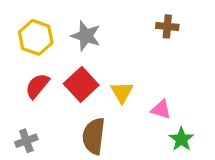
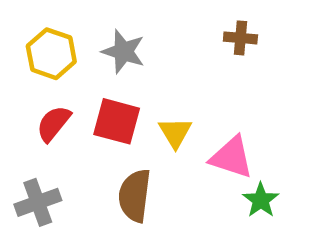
red square: (81, 84) -> (117, 121), turned -32
pink triangle: (161, 109) -> (231, 157), size x1.5
gray cross: (26, 141) -> (38, 202), size x1.4

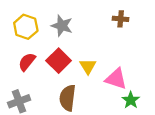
red square: (117, 121) -> (59, 61), turned 30

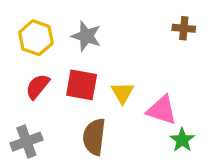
brown cross: (121, 19) -> (184, 28), moved
red square: (59, 61) -> (82, 85), turned -35

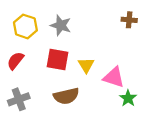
red semicircle: (37, 86) -> (15, 61), moved
brown semicircle: (94, 137) -> (66, 96), turned -110

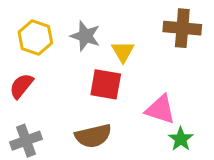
brown cross: (129, 20) -> (182, 28), size x1.6
red square: (57, 60) -> (106, 84), moved
yellow triangle: (86, 65) -> (123, 52), moved

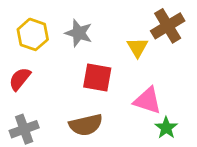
brown cross: (182, 28) -> (168, 26), turned -36
yellow triangle: (123, 52) -> (138, 47), moved

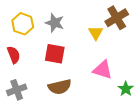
red square: (97, 78) -> (55, 54), moved
red semicircle: (20, 79) -> (14, 55), turned 120
green star: (166, 128) -> (126, 89), moved

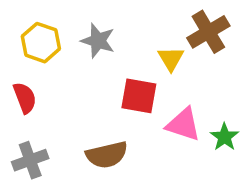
red square: (55, 54) -> (139, 96), moved
green star: (126, 89) -> (224, 137), moved

